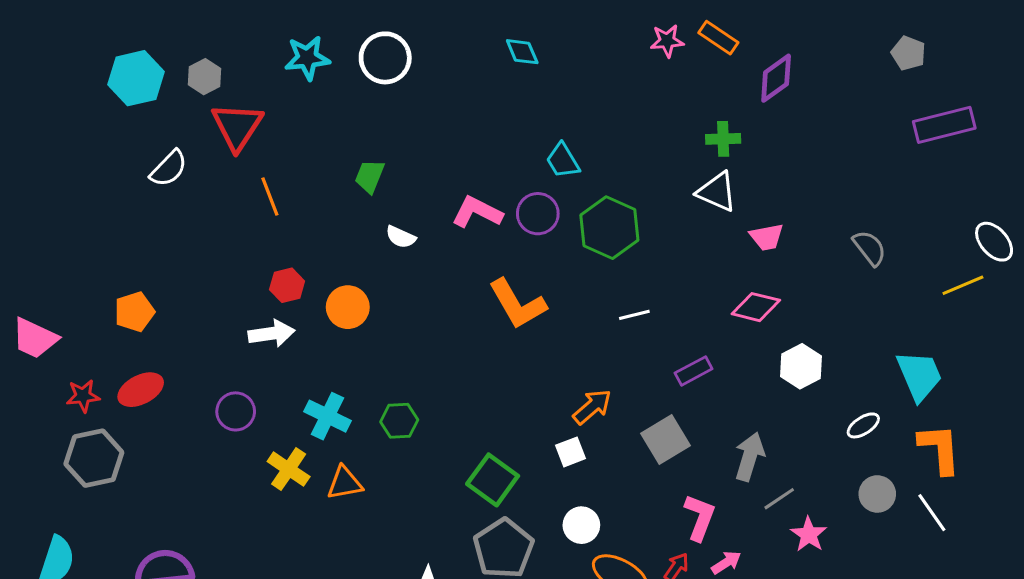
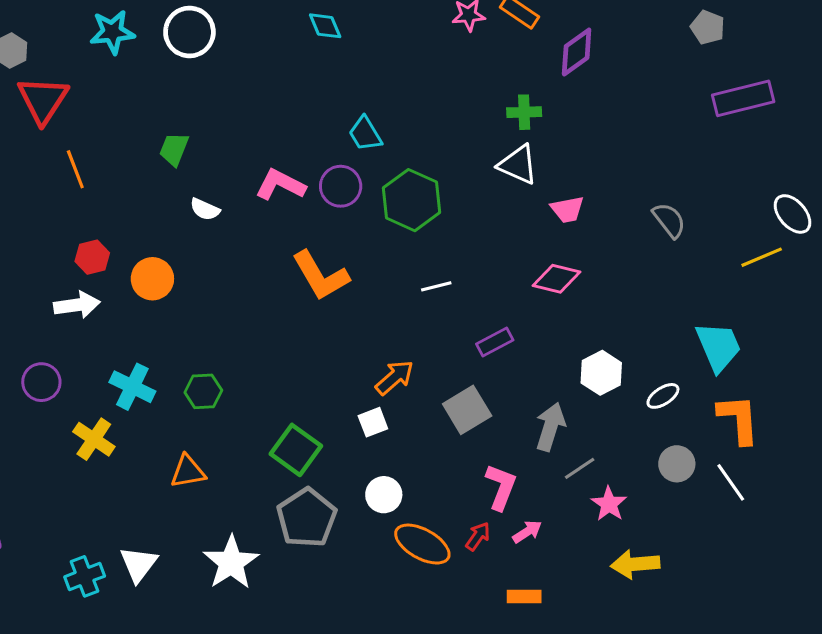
white hexagon: (801, 366) -> (601, 373), moved
orange triangle: (345, 483) -> (188, 472), moved

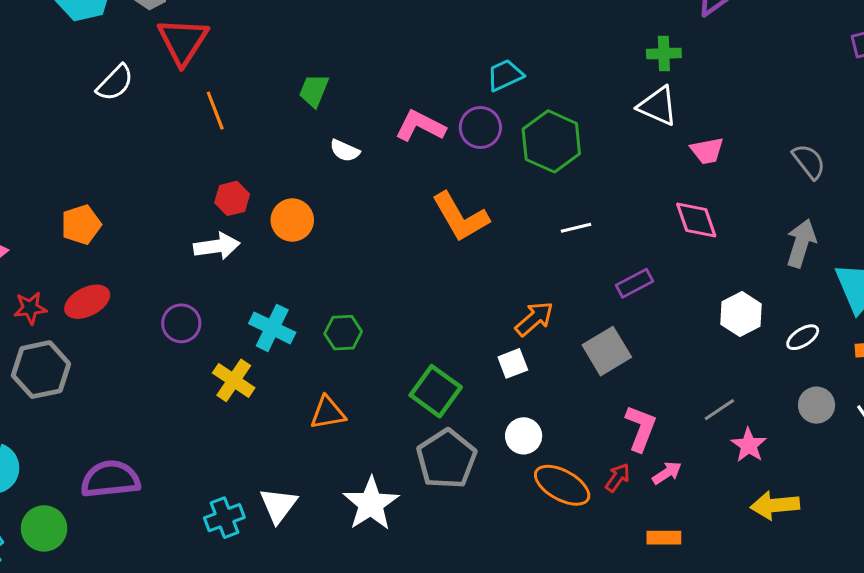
cyan trapezoid: (365, 134) -> (505, 75), turned 96
pink diamond: (557, 279) -> (696, 220), turned 57
gray arrow: (550, 427) -> (801, 243), moved

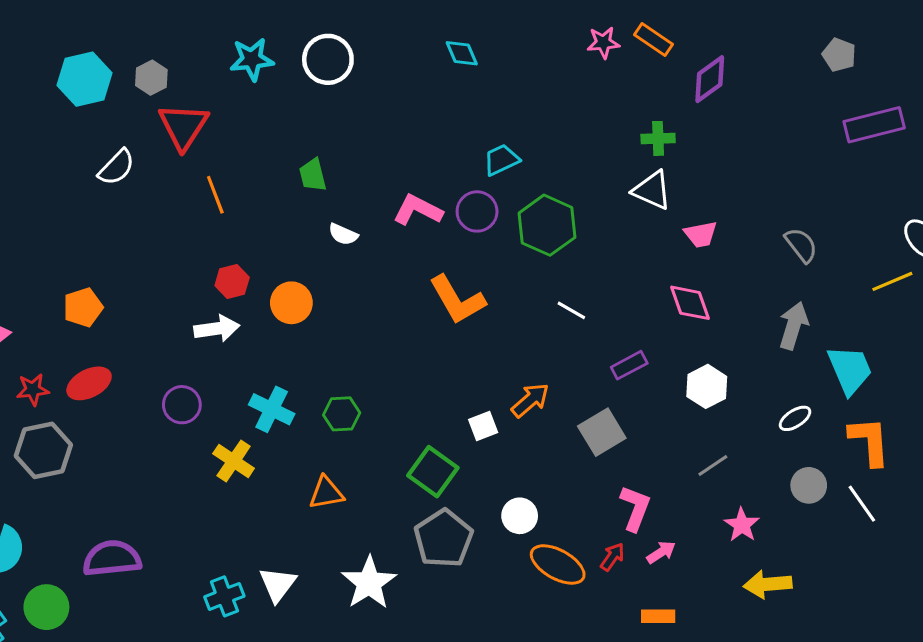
green trapezoid: (314, 91) -> (313, 175), turned -36
white line: (576, 228) -> (571, 310), turned 44
white hexagon: (741, 314) -> (707, 386), moved
white square: (513, 363) -> (483, 426), moved
gray line: (719, 410) -> (713, 466), moved

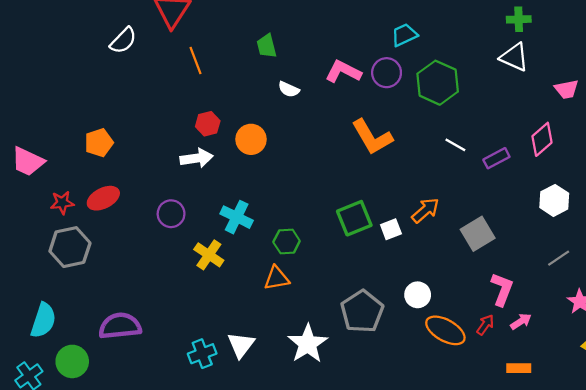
pink trapezoid: (701, 234) -> (566, 89), moved
pink diamond: (690, 303) -> (542, 139), turned 68
purple rectangle: (629, 365) -> (496, 158), moved
green hexagon: (342, 414) -> (287, 241), moved
green square: (433, 472) -> (354, 218), moved, turned 32

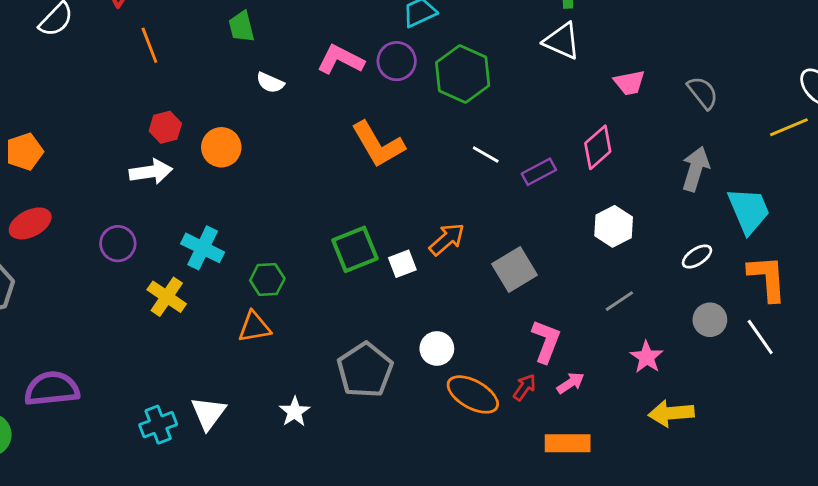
white star: (308, 344) -> (295, 412), size x0.6
orange rectangle: (519, 368) -> (568, 443), size x1.4

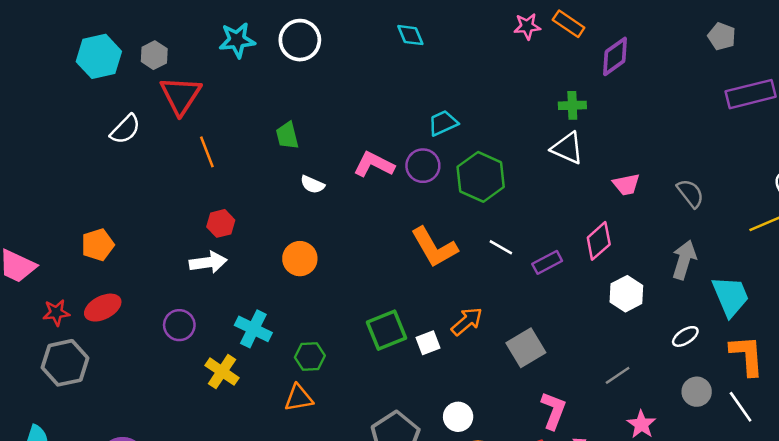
orange L-shape: (378, 144) -> (434, 247), moved
orange circle: (221, 147) -> (300, 259), moved
white hexagon: (614, 226) -> (626, 294), moved

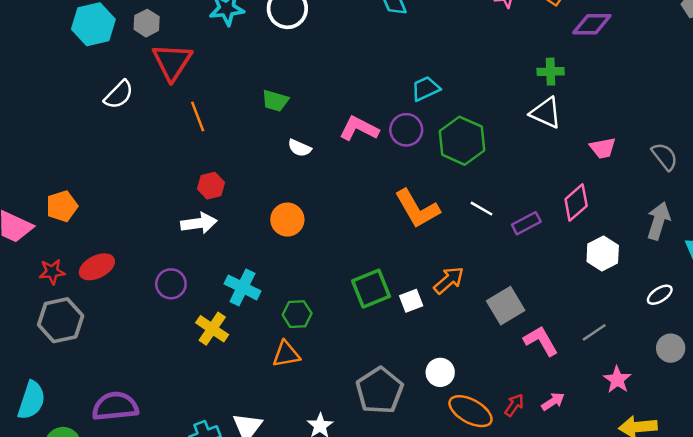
purple diamond: (615, 56) -> (592, 24), turned 36
green trapezoid: (287, 136) -> (275, 101), turned -60
orange pentagon: (98, 245) -> (62, 206), moved
pink L-shape: (553, 411) -> (541, 341), moved, turned -51

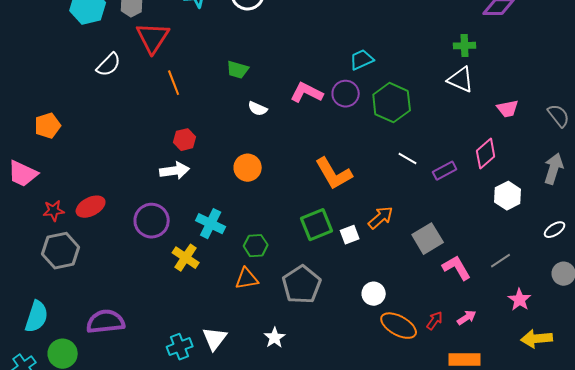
orange pentagon: (62, 206) -> (48, 126), moved
orange L-shape: (417, 209) -> (334, 174), moved
purple circle: (171, 284) -> (152, 221), size x1.4
gray pentagon: (380, 391) -> (302, 285), moved

